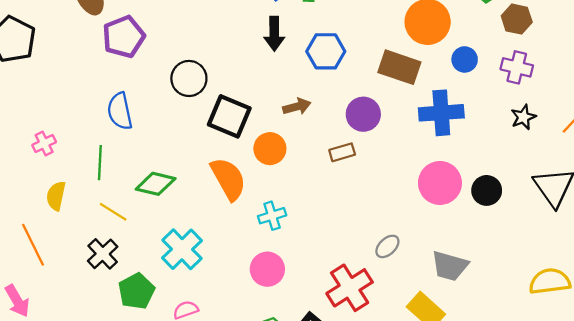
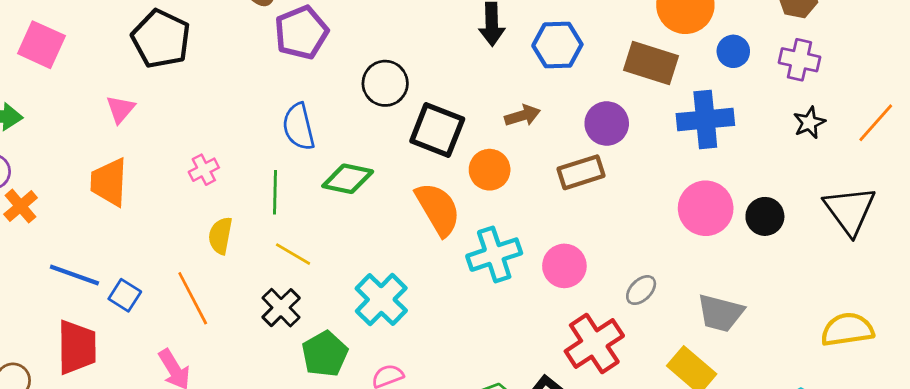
brown rectangle: (342, 152) -> (581, 172), size x1.4
green diamond: (156, 184) -> (348, 179), moved
cyan cross: (272, 216) -> (494, 255), size x1.5
pink circle: (267, 269) -> (564, 266), moved

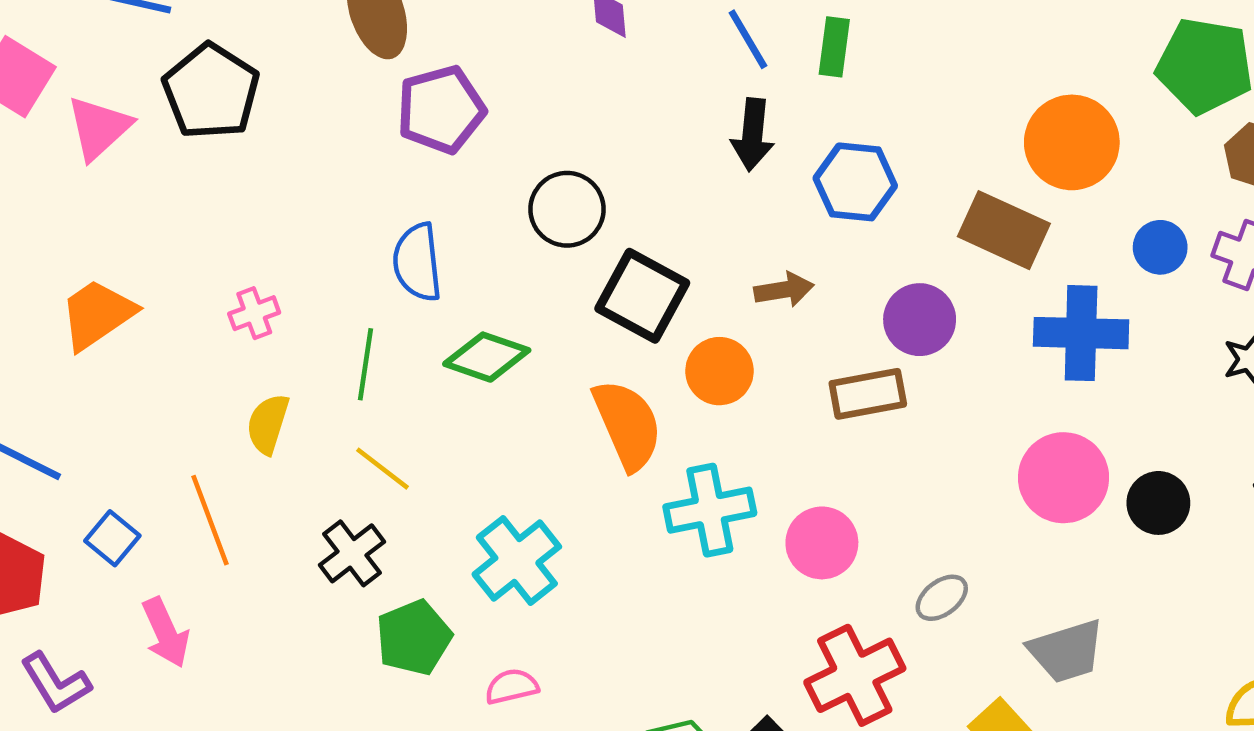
blue circle: (733, 51) -> (1160, 247), moved
pink triangle: (120, 109) -> (99, 128), moved, size x1.4
orange trapezoid: (109, 182) -> (97, 314), turned 46
blue square: (125, 295) -> (112, 538), moved
gray trapezoid: (720, 313) -> (1066, 651), turned -39

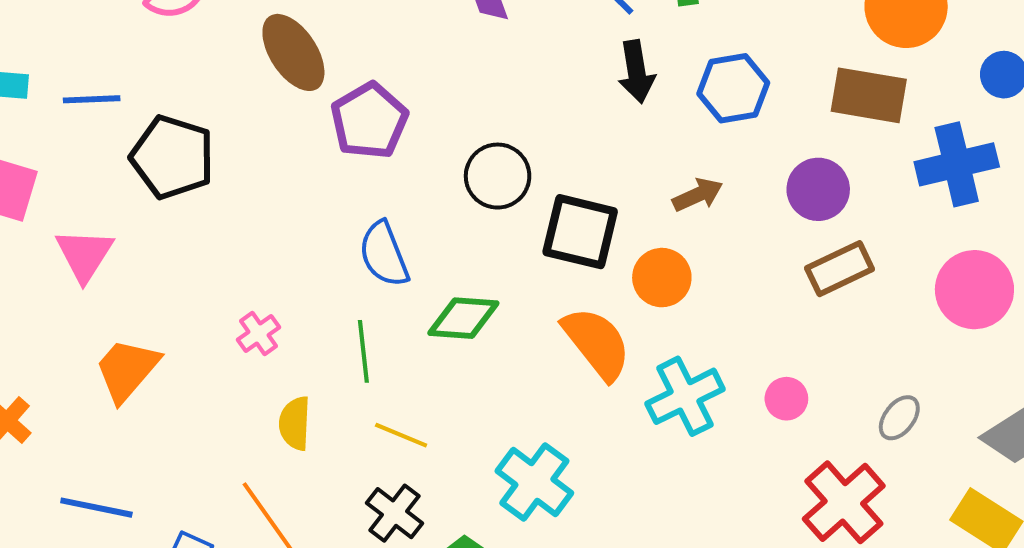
pink triangle: (99, 128) -> (84, 255), moved
brown rectangle: (868, 394) -> (840, 269), moved
pink circle: (822, 543) -> (786, 399), size x0.7

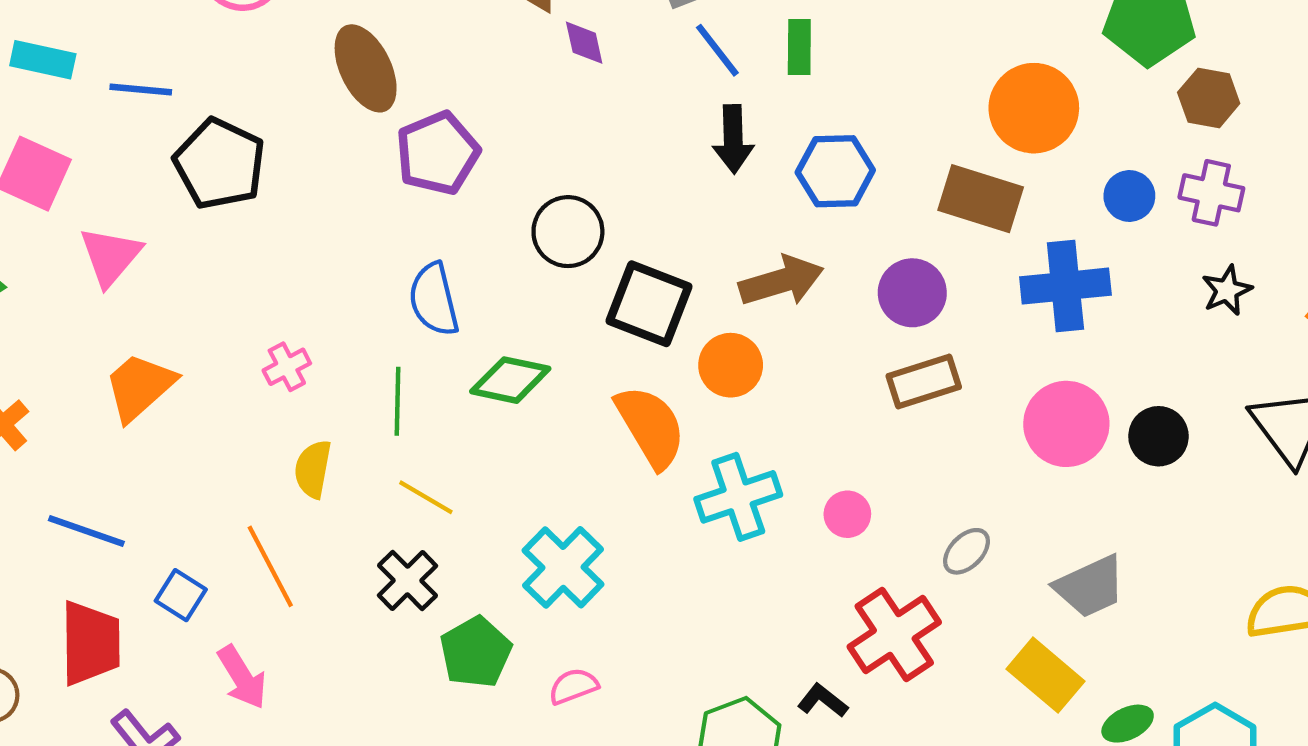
brown arrow: (698, 195) -> (781, 281), size x1.5

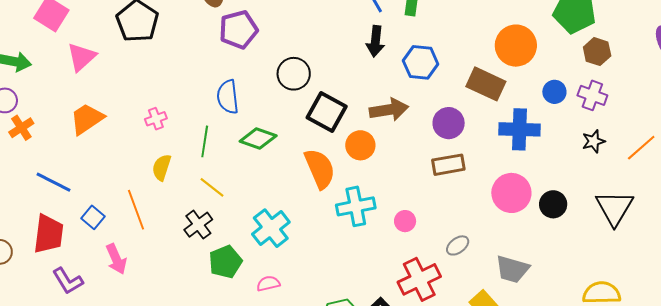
gray trapezoid: (1090, 586) -> (512, 269), turned 33

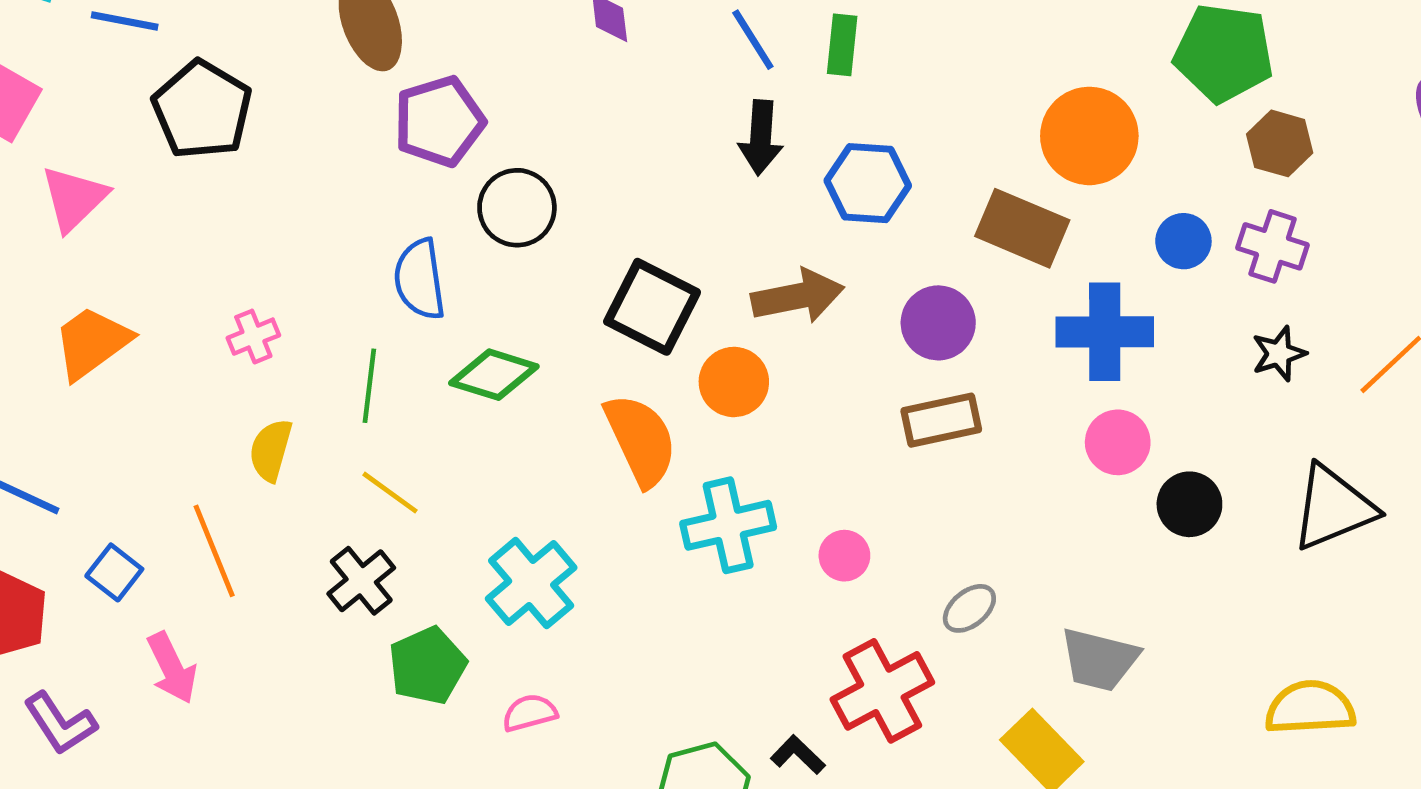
black circle: (294, 74) -> (517, 208), moved
pink circle: (511, 193) -> (1118, 442), moved, size x0.7
black triangle: (614, 208) -> (1333, 508), turned 39

